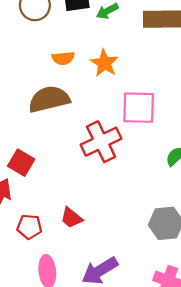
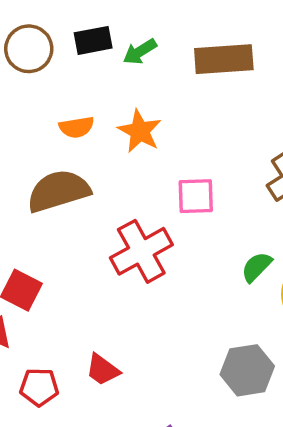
pink square: (139, 108) -> (196, 196), size x0.7

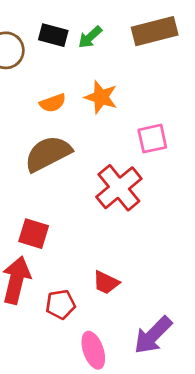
black rectangle: (93, 40) -> (53, 35), turned 36

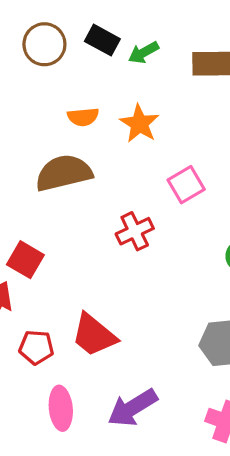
pink square: (152, 139) -> (186, 185), turned -32
red cross: (119, 188) -> (135, 231), size x0.7
red trapezoid: (106, 283) -> (94, 335), size x1.5

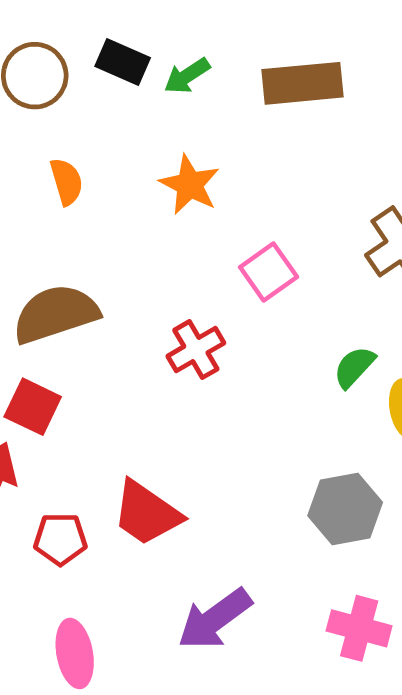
orange semicircle: (83, 117) -> (67, 182), moved, turned -96
brown semicircle: (64, 173) -> (56, 314), moved
pink ellipse: (61, 408) -> (75, 653), moved

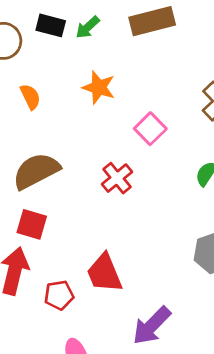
red trapezoid: (147, 513) -> (104, 273), turned 42

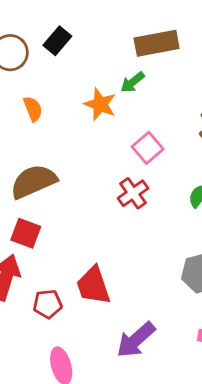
black rectangle: (51, 25) -> (57, 41), turned -68
green arrow: (88, 27) -> (133, 82), moved
red cross: (117, 178) -> (133, 193), moved

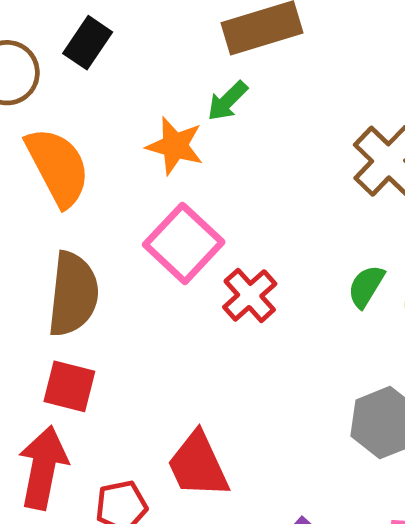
orange semicircle: (33, 109) -> (58, 167), size x1.8
pink square: (148, 148) -> (184, 243), moved, size x1.4
brown semicircle: (34, 181) -> (73, 294), turned 126

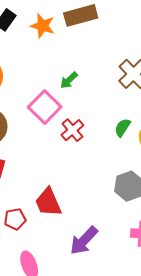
green arrow: (227, 101) -> (69, 80), moved
orange star: (175, 146) -> (43, 26), moved

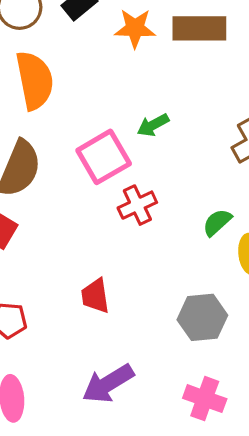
orange star: (43, 26) -> (135, 28), turned -30
red trapezoid: (48, 202) -> (95, 296), moved, size x0.7

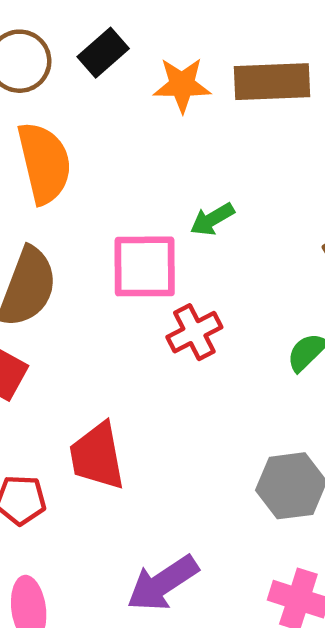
pink square: (104, 157) -> (145, 266), turned 32
red trapezoid: (95, 296) -> (97, 456), moved, size x1.4

